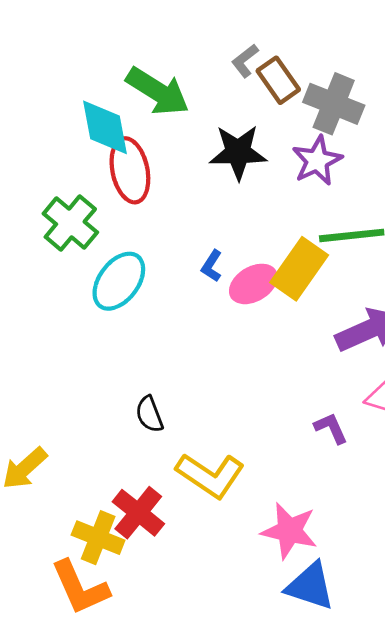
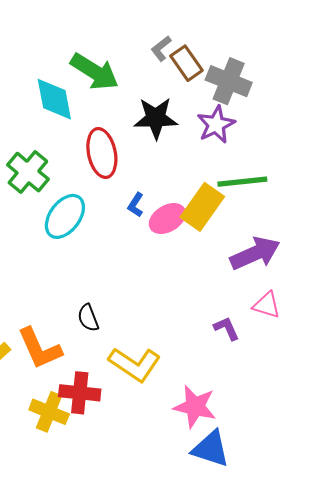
red ellipse: (130, 170) -> (102, 153), moved
red cross: (138, 513) -> (80, 393), turned -33
orange L-shape: (80, 588) -> (40, 348), moved

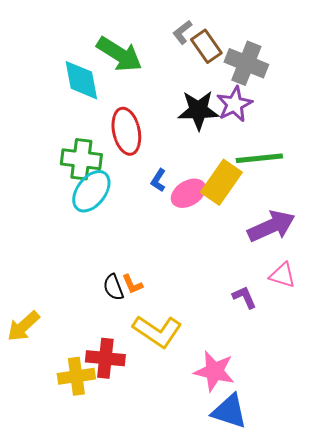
black star: (156, 118) -> (198, 110), moved
green cross: (28, 172) -> (81, 159), moved, turned -33
orange L-shape: (40, 348) -> (132, 284), moved, size x0.5
yellow cross: (49, 412) -> (76, 376), turned -30

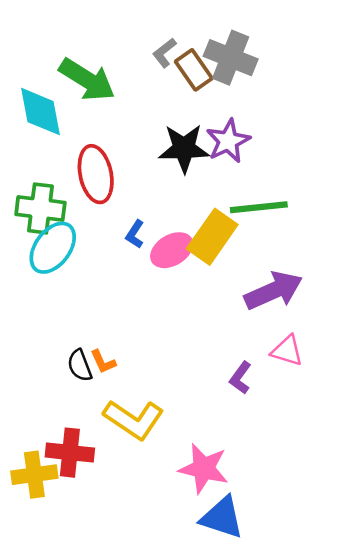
gray cross: (246, 63) -> (231, 58), moved
purple L-shape: (244, 297) -> (240, 378), turned -120

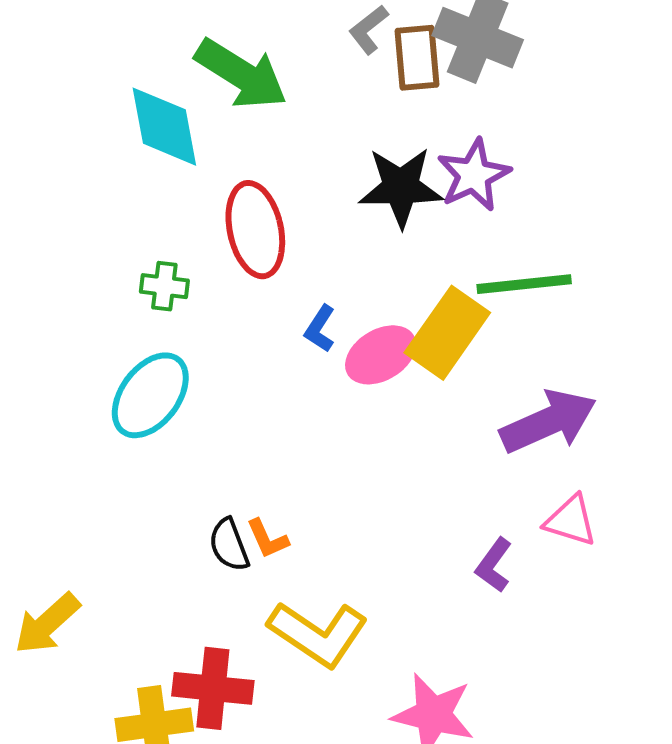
brown rectangle: (194, 70) -> (417, 58), turned 30
green cross: (40, 208) -> (164, 286), size x0.6
cyan ellipse: (53, 248) -> (150, 395), moved

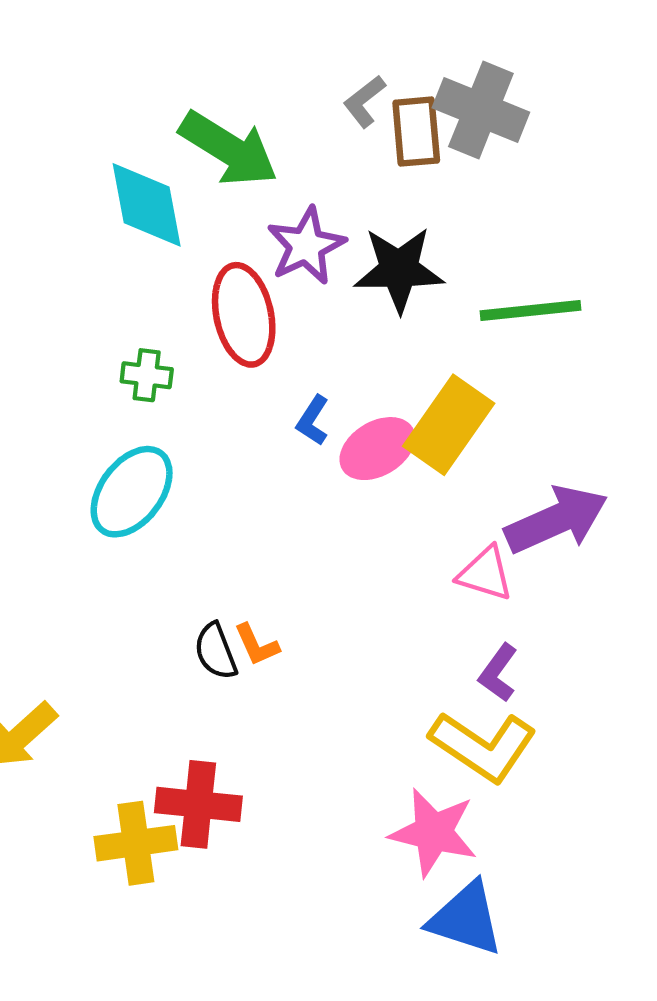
purple star: (474, 175) -> (306, 246), moved
green line: (524, 284) -> (530, 311), moved
pink triangle: (571, 521) -> (485, 574), moved
yellow L-shape: (318, 634) -> (483, 746), moved

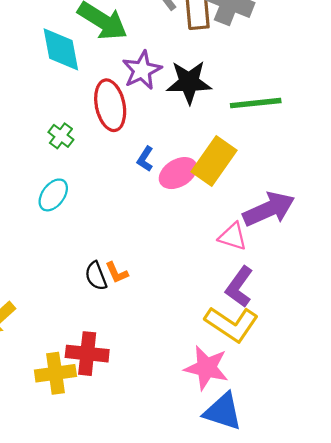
green cross: (147, 375) -> (61, 136), turned 30
cyan ellipse: (132, 492) -> (53, 195), size x0.7
purple L-shape: (498, 673) -> (239, 287), size x1.4

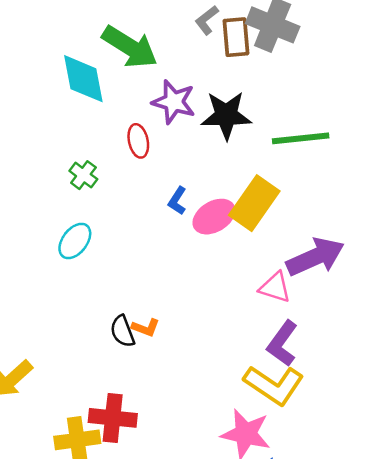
purple star: (142, 70) -> (174, 102), turned -30
red ellipse: (110, 105) -> (138, 141), size x0.6
orange L-shape: (117, 273) -> (146, 328), turned -45

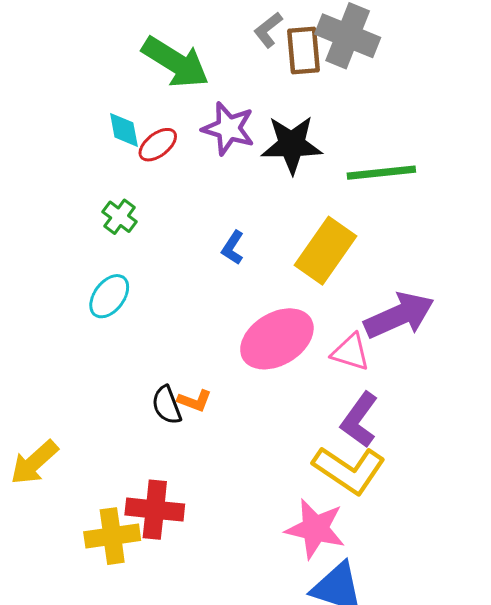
cyan diamond: (83, 79) -> (124, 130), moved, size x0.6
red ellipse: (138, 141) -> (158, 145), moved, turned 64
pink ellipse: (214, 217) -> (277, 339), moved, size x1.4

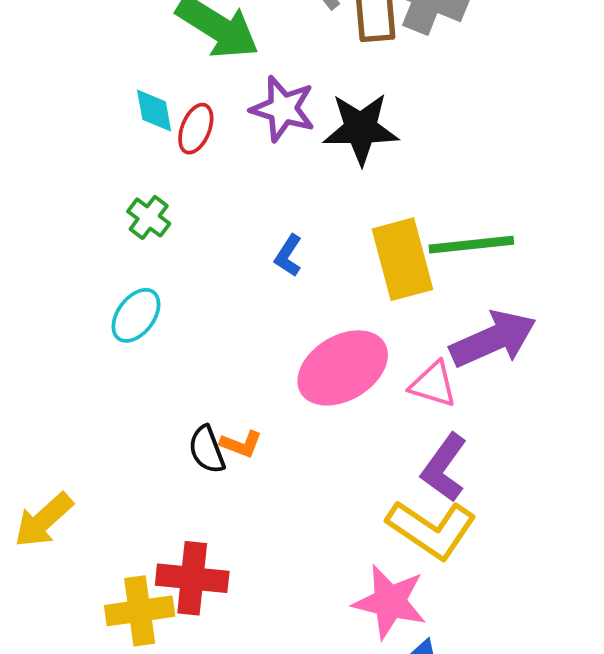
red ellipse: (158, 145) -> (196, 129), turned -30
green line: (381, 173) -> (471, 245), moved
yellow rectangle: (326, 251) -> (402, 259), turned -50

